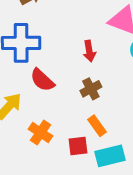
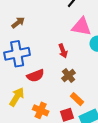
red semicircle: (42, 80) -> (35, 76), turned -54

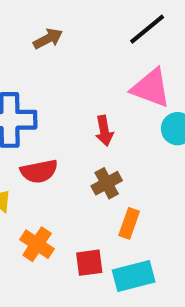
brown arrow: (18, 23) -> (48, 39), moved
orange rectangle: (77, 99) -> (129, 223), moved, turned 56

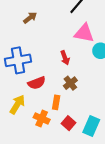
orange rectangle: (129, 223) -> (56, 102), moved
red square: (89, 263) -> (69, 123), turned -32
cyan rectangle: (134, 276) -> (91, 126), turned -42

